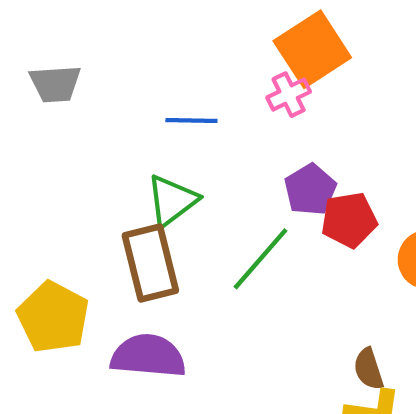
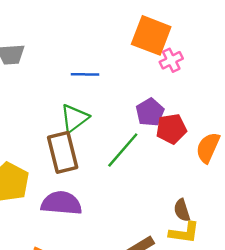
orange square: (312, 49) -> (151, 35), turned -36
pink cross: (289, 95) -> (171, 60), moved

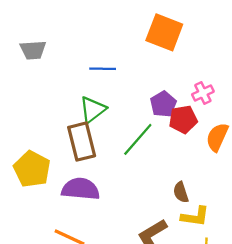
pink cross: (171, 60) -> (203, 93), moved
brown semicircle: (182, 210) -> (181, 192), moved

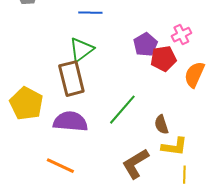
green line: (138, 139) -> (122, 110), moved

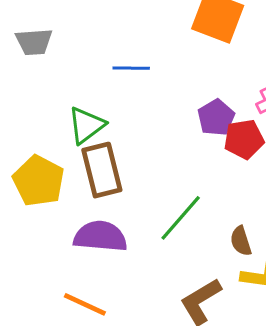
green triangle: (81, 50) -> (86, 125), moved
yellow pentagon: (26, 104) -> (39, 181), moved

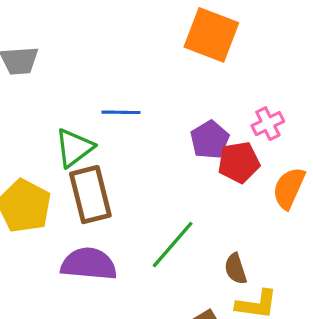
blue line: (131, 68) -> (121, 112), moved

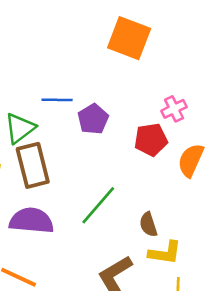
purple pentagon: (210, 140) -> (93, 119), moved

